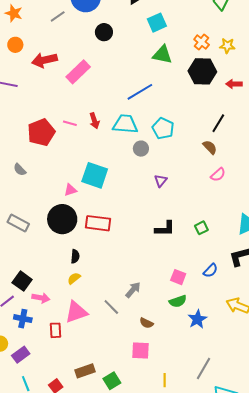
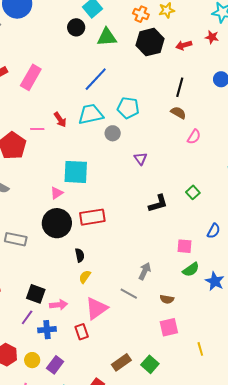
black circle: (104, 32) -> (76, 27), moved

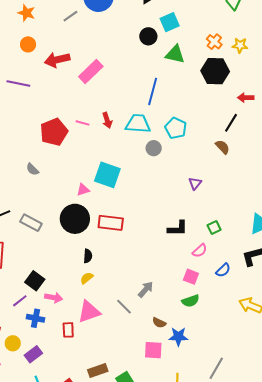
red arrow: (184, 45) -> (246, 98), moved
blue line: (96, 79) -> (153, 91), turned -44
pink semicircle: (194, 137) -> (200, 251), moved
purple triangle: (141, 159) -> (195, 183), moved
blue star: (215, 281) -> (178, 337), moved, turned 30

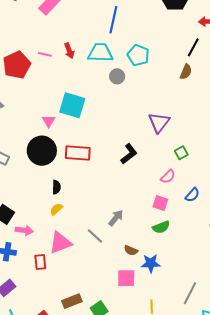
brown semicircle: (223, 147) -> (186, 72), turned 70
purple triangle: (195, 183) -> (159, 123), moved, size x1.6
pink triangle: (83, 190) -> (49, 121), turned -40
black L-shape: (178, 228) -> (129, 154), moved, turned -35

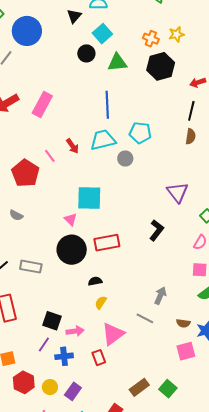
pink line: (45, 54) -> (50, 156), turned 56
black semicircle: (56, 187) -> (95, 281), turned -88

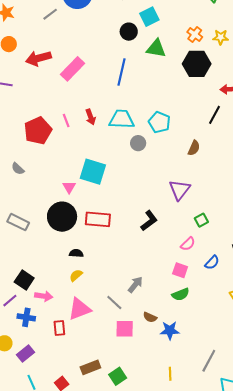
blue line: (107, 105) -> (121, 72), moved
brown semicircle: (191, 136) -> (194, 148), moved
pink square: (186, 351) -> (125, 329), moved

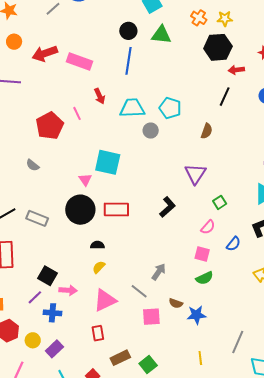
black circle: (129, 32) -> (128, 31), moved
black hexagon: (197, 64) -> (218, 47), moved
pink rectangle: (73, 69) -> (80, 61), turned 70
red arrow: (91, 117) -> (100, 96), moved
red rectangle: (59, 328) -> (98, 333), moved

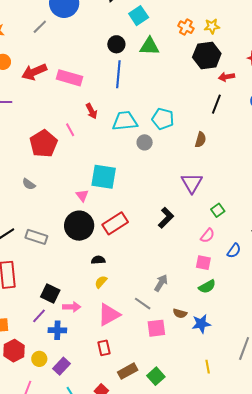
red rectangle: (116, 210) -> (115, 223), turned -30

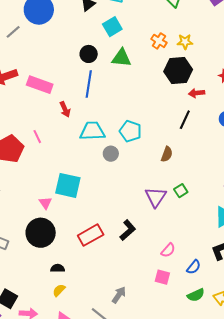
red arrow: (92, 111) -> (65, 109), moved
green square: (218, 210) -> (181, 191), moved
red rectangle: (115, 223) -> (91, 235), moved
green semicircle: (207, 287) -> (196, 295), moved

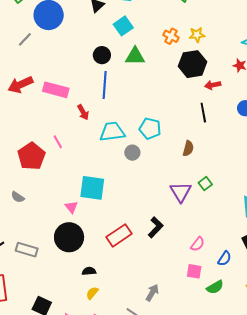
black line: (185, 120) -> (203, 113), turned -30
green semicircle: (196, 295) -> (215, 287), moved

